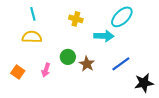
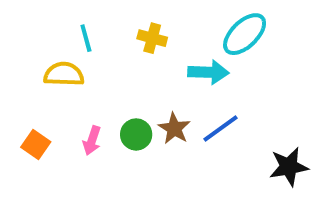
cyan line: (33, 14) -> (86, 38), moved
green circle: (68, 57) -> (136, 134), moved
blue line: (121, 64) -> (220, 128), moved

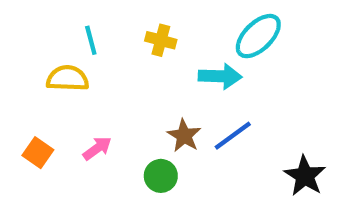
green circle: (136, 134) -> (161, 176), moved
pink arrow: (92, 141) -> (97, 148), turned -144
black star: (289, 167) -> (305, 176), turned -30

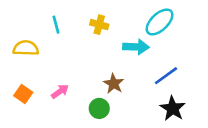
yellow semicircle: (68, 78) -> (26, 48), moved
blue line: (233, 136) -> (166, 76), moved
black star: (305, 176) -> (173, 108), moved

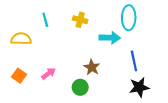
cyan ellipse: (160, 22) -> (129, 18), turned -45
blue line: (166, 76) -> (134, 61), turned -66
black star: (173, 108) -> (139, 87), turned 30

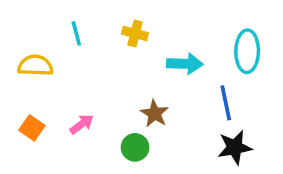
cyan ellipse: (129, 18) -> (247, 51), moved

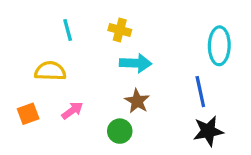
cyan arrow: (185, 64) -> (136, 63), moved
yellow semicircle: (35, 66) -> (50, 71), moved
orange square: (32, 128) -> (28, 114), turned 35

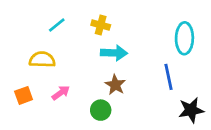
cyan line: (68, 30) -> (57, 25), turned 66
black star: (208, 131) -> (191, 110), moved

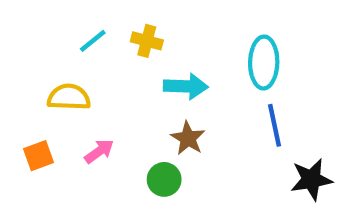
yellow cross: (101, 25) -> (147, 41), moved
cyan ellipse: (184, 38) -> (264, 63), moved

